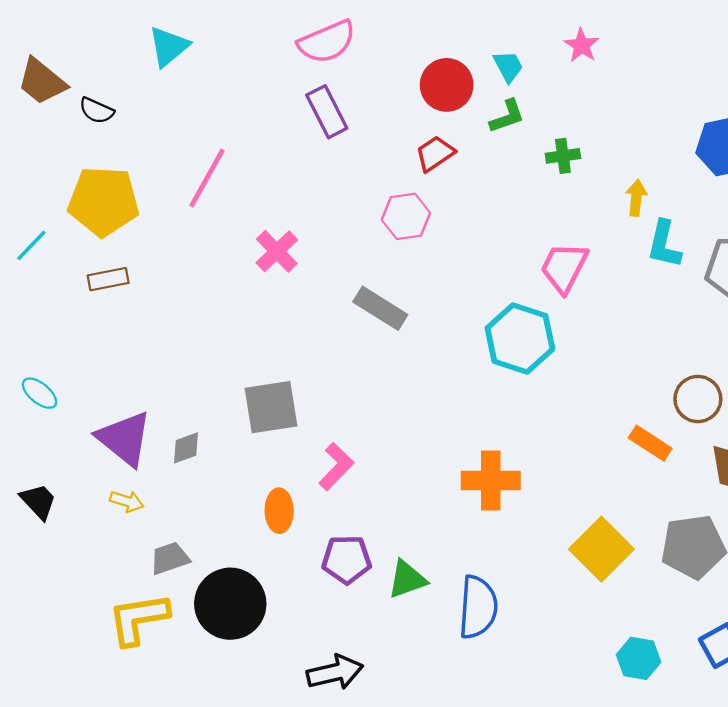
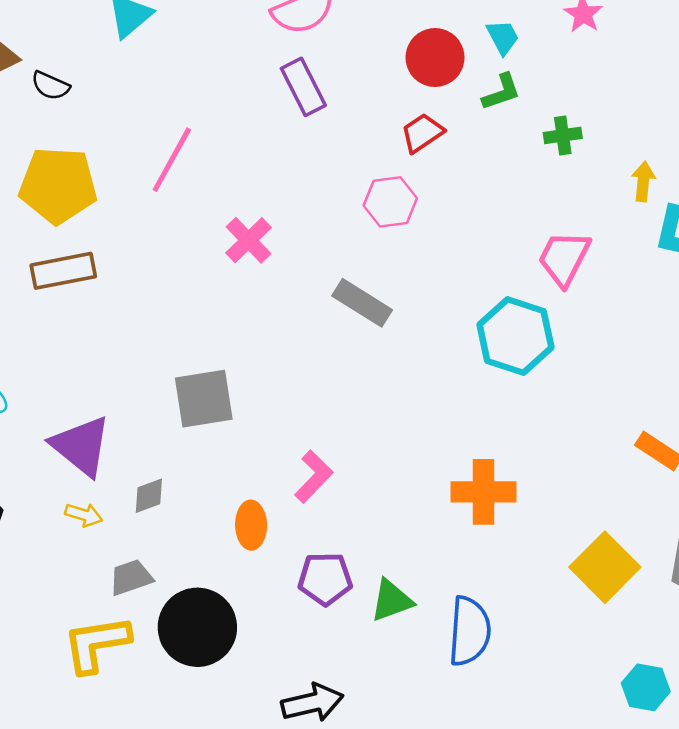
brown rectangle: (108, 279) -> (63, 271), size x1.4
gray square: (271, 407) -> (204, 399), moved
gray diamond: (186, 448) -> (149, 496), moved

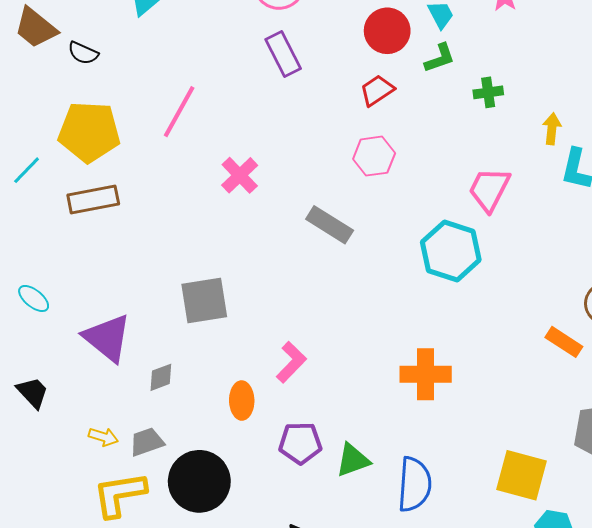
pink hexagon: (390, 202) -> (374, 156), moved
yellow arrow: (84, 515) -> (103, 437), moved
yellow square: (605, 567) -> (522, 475), moved, turned -30

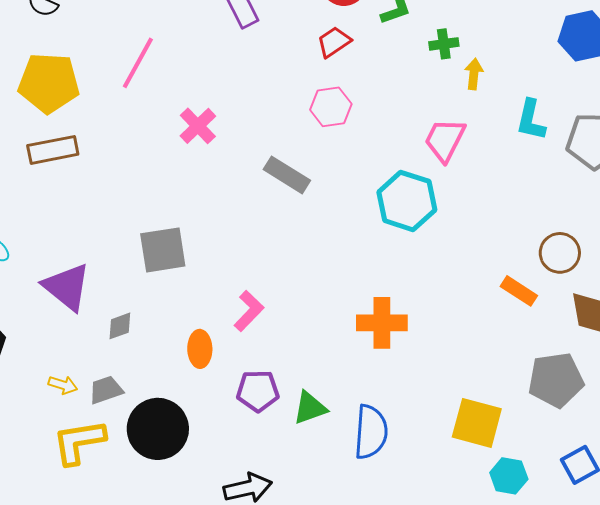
yellow arrow: (552, 129) -> (474, 74), moved

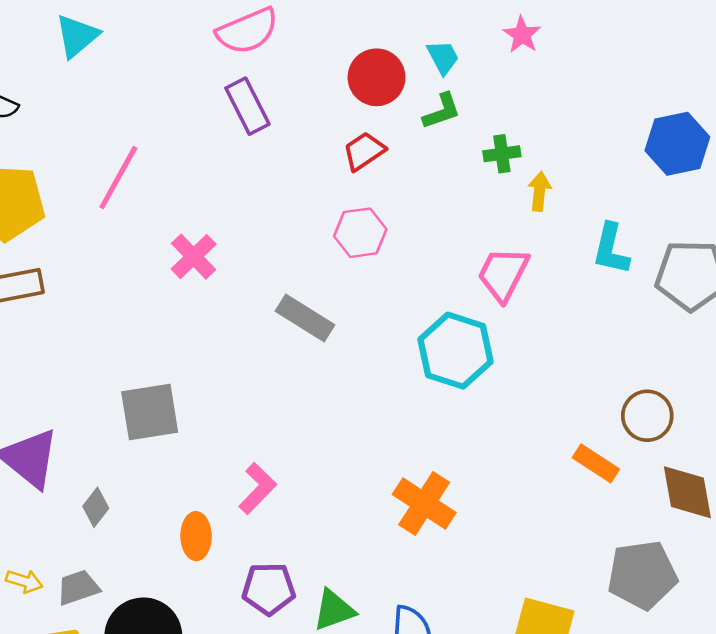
orange cross: (382, 323) -> (424, 503), turned 33
gray diamond: (120, 326) -> (96, 507), turned -32

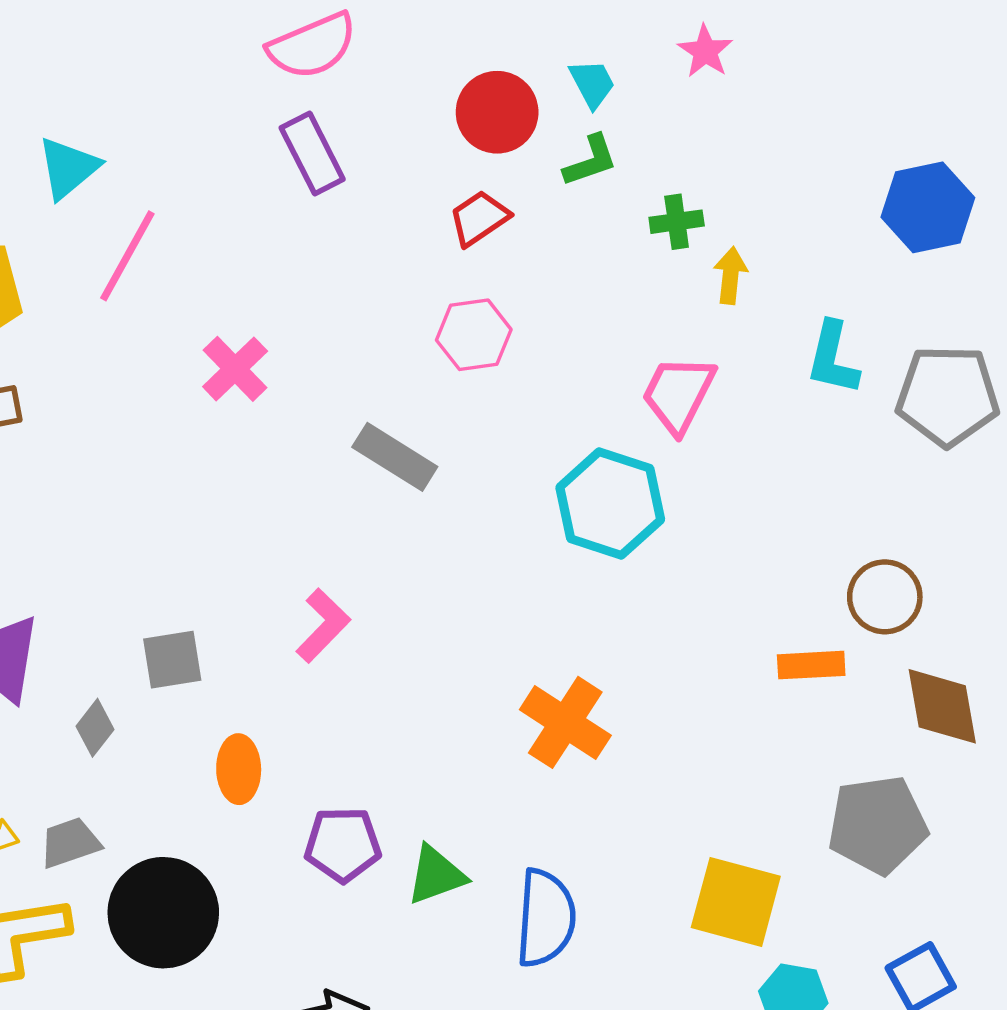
cyan triangle: (77, 36) -> (68, 168), moved
gray square: (150, 412) -> (172, 660), moved, size x0.7
orange rectangle: (596, 463) -> (811, 665), turned -36
pink L-shape: (257, 488) -> (323, 626), moved

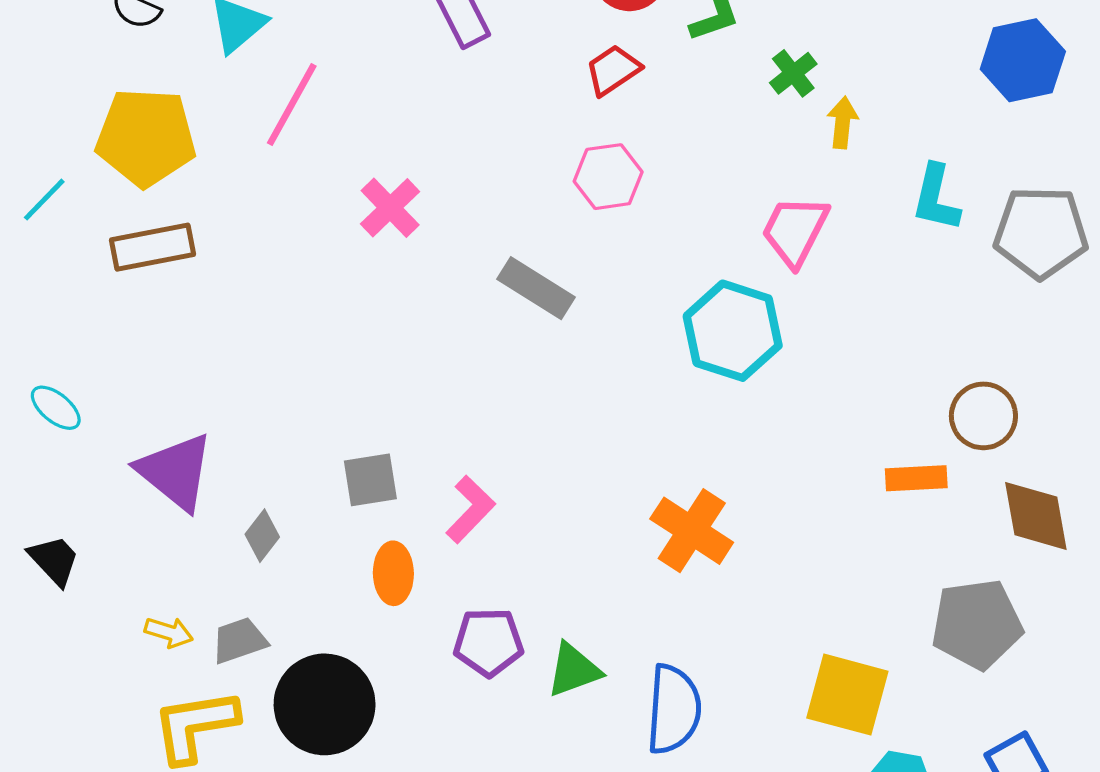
green cross: (677, 222) -> (793, 73), turned -30
pink L-shape: (323, 626) -> (470, 509), moved
gray square: (172, 660) -> (370, 480), moved

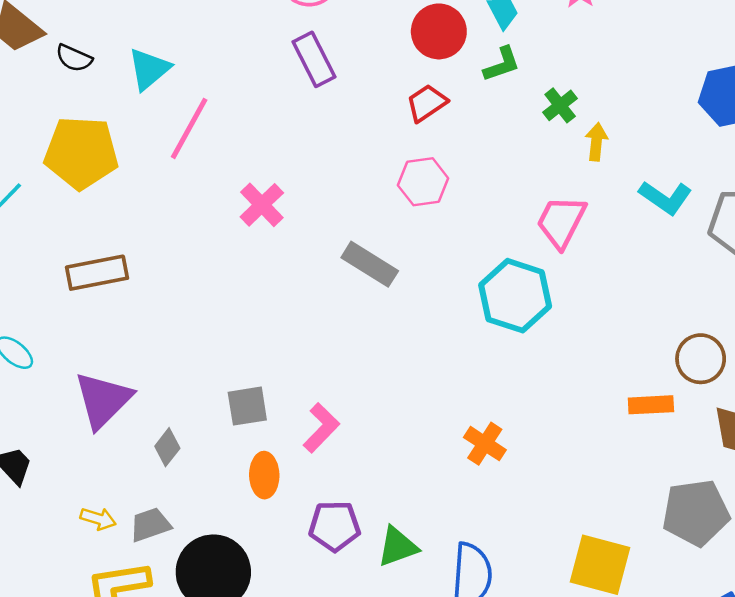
cyan L-shape: (936, 198) -> (665, 198), turned -68
brown rectangle: (152, 247) -> (97, 273), moved
purple triangle: (175, 472) -> (103, 400), turned 36
orange cross: (692, 531) -> (485, 444), size x0.7

